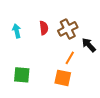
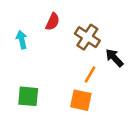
red semicircle: (44, 28) -> (53, 22), moved, turned 32
brown cross: (68, 29) -> (87, 37), turned -30

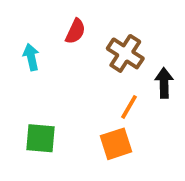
black arrow: (114, 58) -> (164, 83), turned 42
orange square: (81, 100) -> (116, 144), turned -30

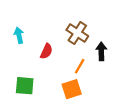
red semicircle: (75, 31) -> (46, 51), moved

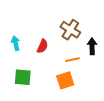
cyan arrow: (19, 35) -> (16, 43), moved
orange line: (80, 66) -> (72, 60), turned 48

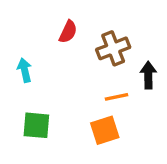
brown cross: (70, 30) -> (113, 48), turned 36
red semicircle: (42, 46) -> (68, 32), moved

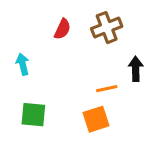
brown cross: (113, 48) -> (107, 28), moved

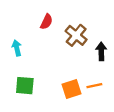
brown cross: (107, 28) -> (76, 35), moved, turned -30
orange line: (107, 89) -> (94, 86), moved

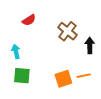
red semicircle: (46, 22) -> (29, 20), moved, turned 32
cyan arrow: (17, 48) -> (16, 51), moved

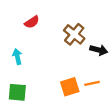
black arrow: (90, 45) -> (99, 50), turned 105
green square: (22, 76) -> (17, 92), moved

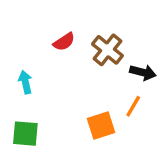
red semicircle: (32, 22) -> (64, 42), moved
orange line: (92, 83) -> (133, 106), moved, turned -48

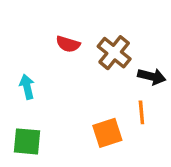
red semicircle: (64, 42) -> (68, 44), turned 50
orange line: (133, 106) -> (141, 112), turned -35

